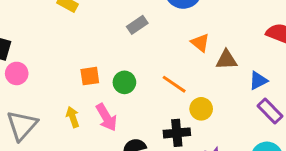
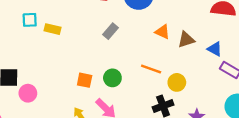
orange square: (90, 76) -> (85, 80), turned 35
blue triangle: (258, 81) -> (215, 49), turned -49

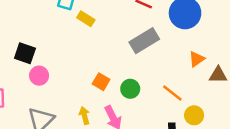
gray rectangle: (111, 31) -> (144, 41), size x1.6
orange triangle: (162, 32) -> (197, 59), turned 42

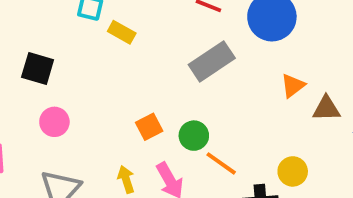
black square: (25, 53) -> (38, 69), moved
orange square: (101, 82) -> (149, 127), turned 35
orange line: (172, 93) -> (221, 163), moved

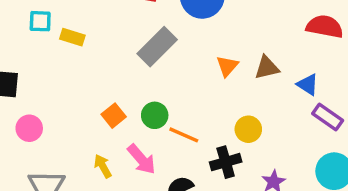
orange triangle: (293, 86) -> (227, 66), moved

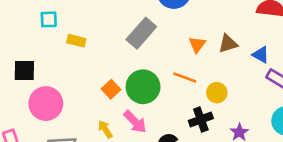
yellow rectangle: (72, 37) -> (76, 41), moved
green circle: (155, 115) -> (143, 87), size x1.6
pink circle: (29, 128) -> (46, 104), size x1.6
orange line: (184, 135) -> (185, 77), moved

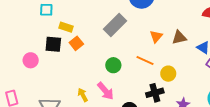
black square: (24, 70) -> (53, 44), moved
green circle: (143, 87) -> (113, 65), size x0.6
orange square: (111, 89) -> (76, 43), moved
pink circle: (46, 104) -> (31, 60), moved, size x0.6

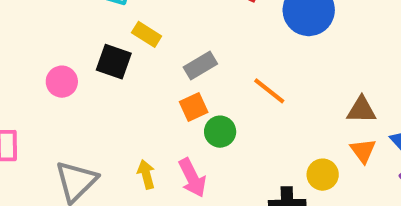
gray rectangle: (115, 25) -> (200, 65), moved, size x0.7
orange triangle: (156, 36) -> (363, 151), moved, turned -32
orange square: (76, 43) -> (194, 107), moved
orange line: (145, 61) -> (269, 91), moved

